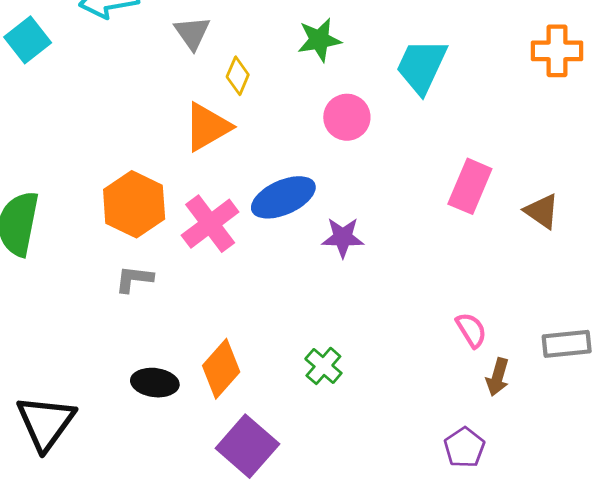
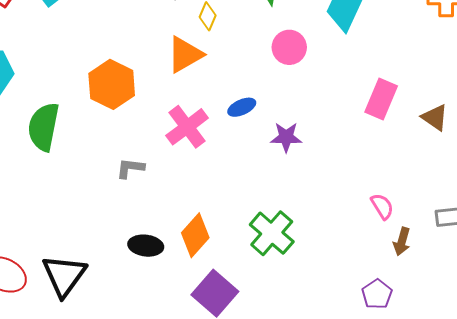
blue ellipse: (283, 197) -> (242, 107), size x0.6
orange hexagon: (134, 204) -> (112, 84), moved
green cross: (323, 366) -> (272, 233), size x1.6

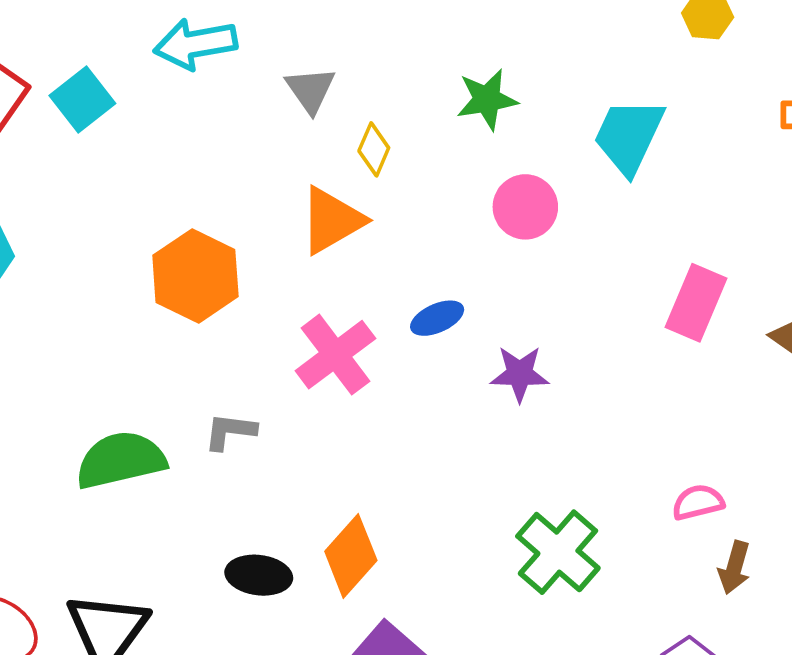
green semicircle: (44, 127) -> (121, 460), moved, turned 66
pink semicircle: (382, 206) -> (698, 502), turned -72
green cross: (272, 233) -> (558, 552), moved

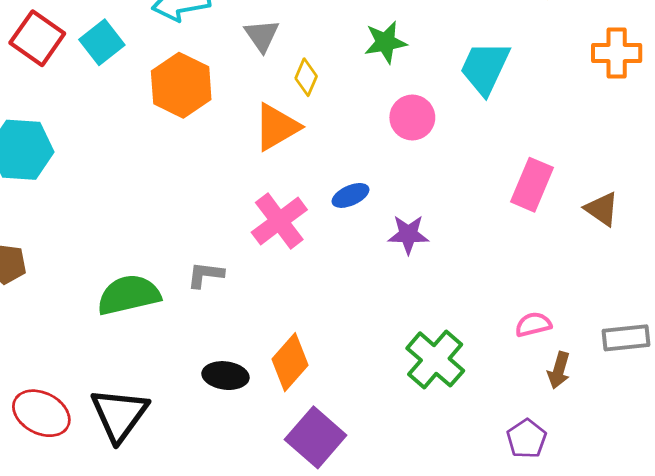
orange hexagon: (195, 276) -> (181, 85), moved

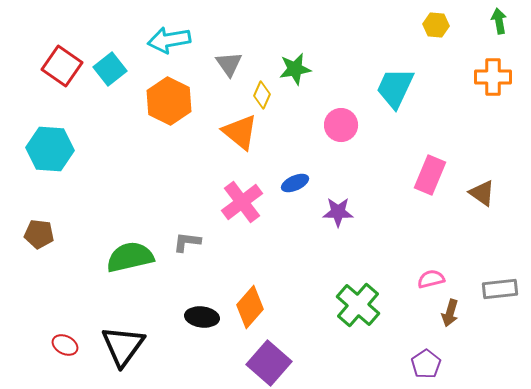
green star: (385, 42) -> (295, 69), moved
orange triangle: (277, 127) -> (240, 132), turned -51
red ellipse: (41, 413) -> (65, 345), size x0.6

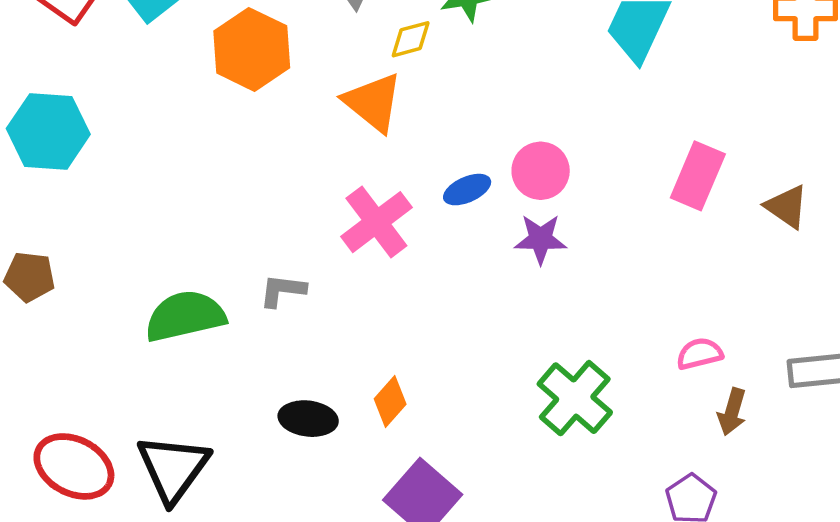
yellow diamond: (262, 95) -> (411, 39), turned 52
pink circle: (341, 125) -> (541, 171), moved
orange diamond: (250, 307) -> (390, 402), size x0.7
red ellipse: (65, 345) -> (74, 466), size x1.8

